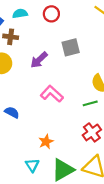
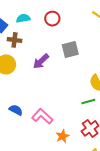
pink L-shape: (52, 94) -> (42, 116), moved
orange star: (46, 142) -> (63, 136), moved

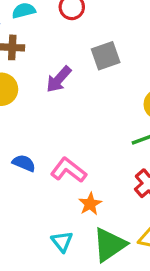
orange star: (63, 136) -> (90, 204), moved

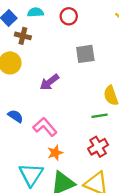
purple arrow: (59, 79) -> (49, 82), moved
cyan triangle: (62, 241) -> (31, 175), size x1.6

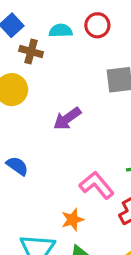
cyan semicircle: (36, 12) -> (61, 31), moved
pink L-shape: (45, 127) -> (97, 185), moved

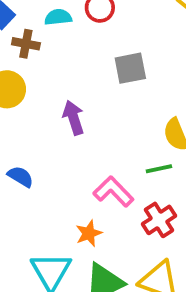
purple arrow: (67, 119) -> (73, 118), turned 112

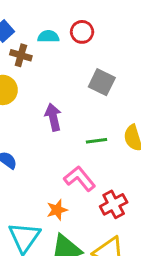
gray square: (130, 68) -> (102, 82), turned 32
green line: (159, 169) -> (97, 141), moved

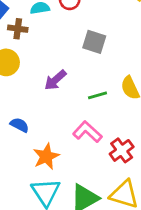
purple arrow: (53, 117) -> (55, 80), turned -110
orange star: (57, 210) -> (46, 156), moved, size x1.4

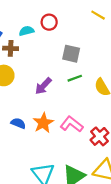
green line: (98, 95) -> (75, 78), moved
orange star: (46, 156) -> (43, 123), moved

